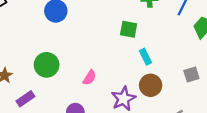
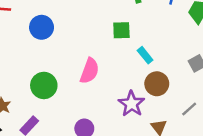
pink semicircle: (90, 78) -> (90, 71), moved, size x1.5

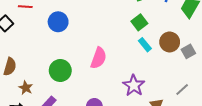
green square: (121, 30) -> (139, 22), moved, turned -35
brown circle: (157, 84) -> (170, 42), moved

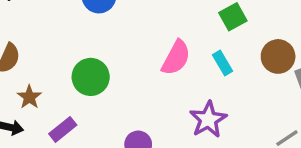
cyan rectangle: (145, 45) -> (222, 63), moved
pink semicircle: (98, 58) -> (176, 58), moved

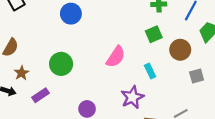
brown circle: (278, 56) -> (180, 50), moved
cyan rectangle: (222, 63) -> (150, 71), moved

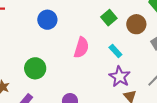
blue circle: (71, 14) -> (47, 20), moved
purple star: (132, 97) -> (120, 77), moved

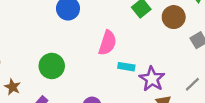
cyan rectangle: (115, 51) -> (126, 67), moved, turned -40

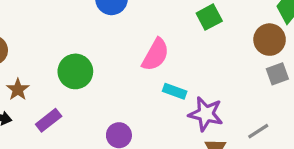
brown circle: (174, 17) -> (270, 40), moved
purple star: (152, 79) -> (206, 114), turned -30

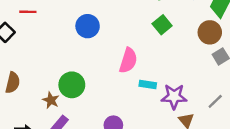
brown star: (18, 89) -> (51, 100), moved

